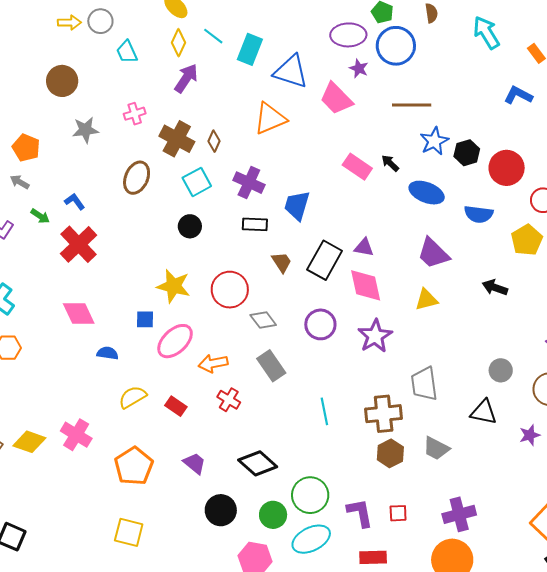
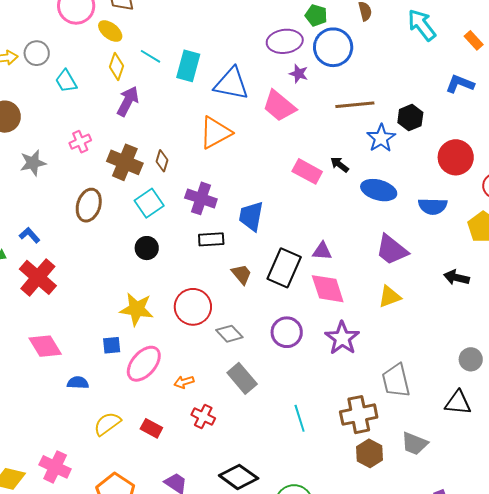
black hexagon: (467, 153) -> (410, 118), moved
orange arrow: (213, 363) -> (184, 382), size x0.7

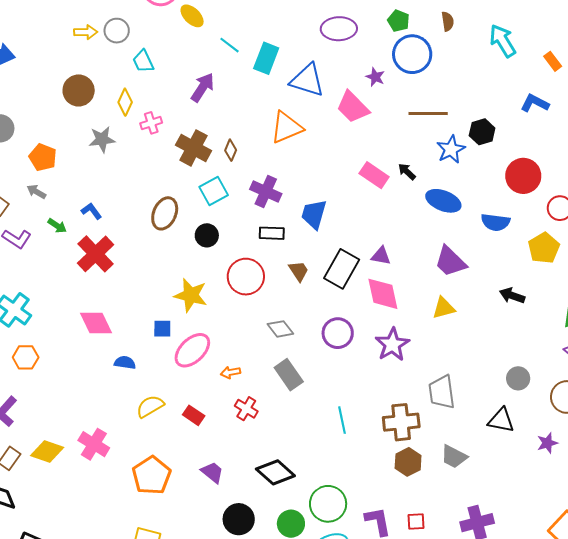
purple ellipse: (285, 41) -> (339, 29), moved
yellow diamond: (117, 66) -> (125, 102), moved
brown ellipse: (89, 205) -> (165, 213), moved
red circle: (193, 307) -> (246, 277), moved

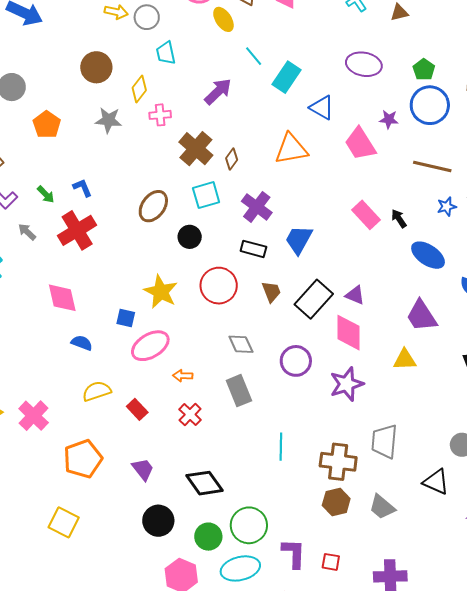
purple star: (375, 77) -> (389, 119), turned -30
blue triangle: (307, 80) -> (322, 108), size x0.7
blue star: (451, 149) -> (447, 207), size x0.7
gray arrow: (36, 192) -> (27, 232), moved

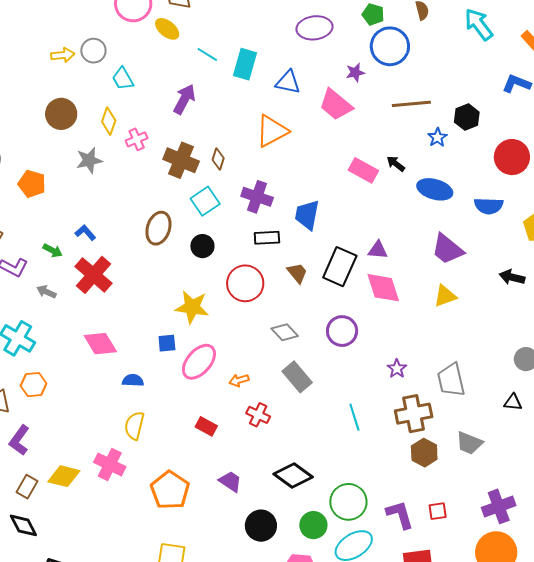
purple star: (347, 384) -> (397, 369), moved, size x0.6
yellow semicircle: (97, 391) -> (134, 426), moved, turned -40
black triangle: (436, 482) -> (513, 402), size x0.7

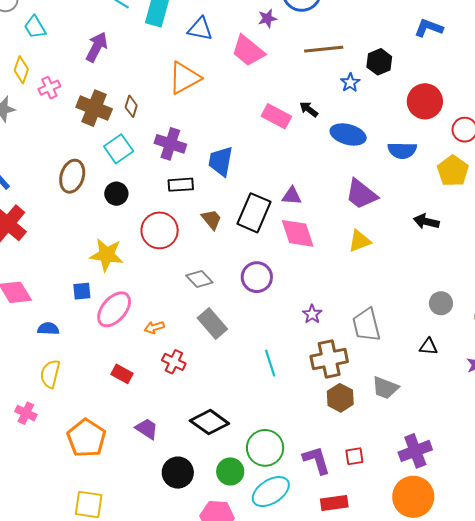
pink cross: (110, 465) -> (26, 413), size x0.7

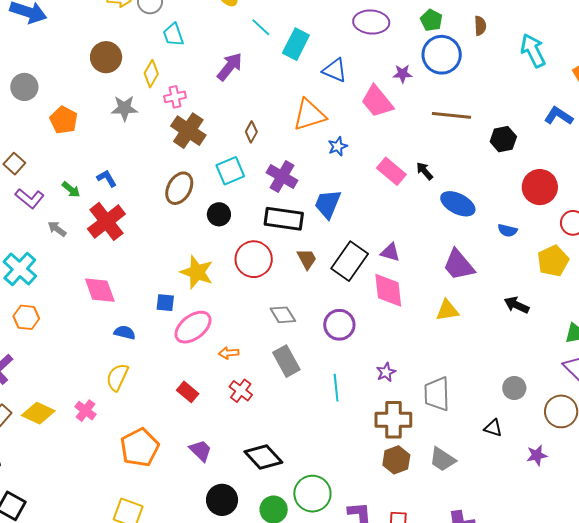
blue star: (350, 83) -> (338, 146), moved
brown cross: (94, 108) -> (188, 131), moved
blue semicircle: (402, 150) -> (508, 230), size x0.7
black rectangle: (181, 185) -> (284, 219), size x1.5
cyan line: (270, 363) -> (336, 388), moved

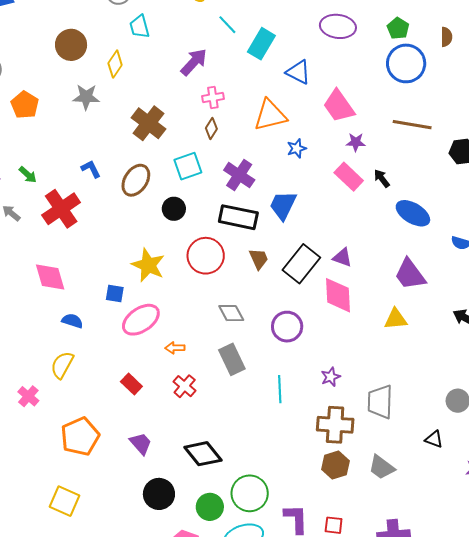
purple star: (403, 74) -> (356, 142), moved
pink cross: (175, 97) -> (213, 98), moved
blue L-shape: (107, 178) -> (91, 169), moved

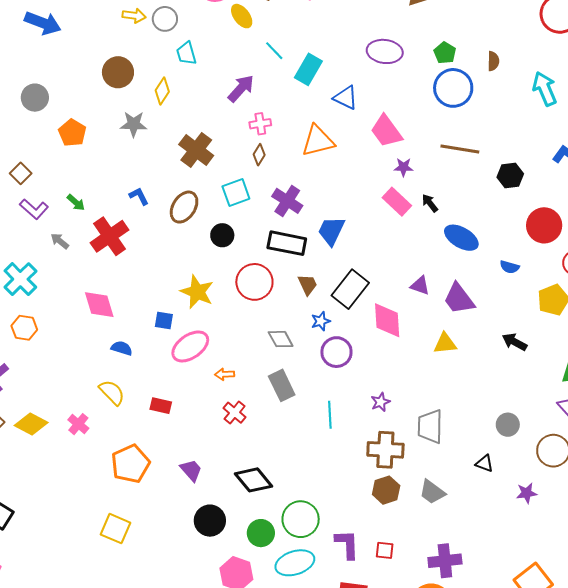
blue star: (297, 148) -> (321, 321), moved
purple triangle: (342, 257) -> (420, 286), moved
yellow semicircle: (62, 365) -> (112, 392), turned 108
red rectangle: (131, 384) -> (161, 406), moved, turned -30

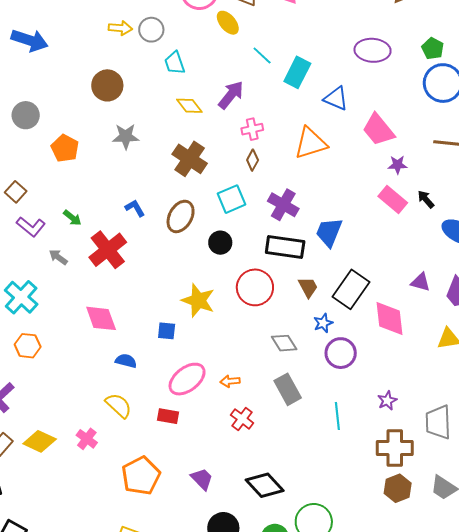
yellow diamond: (162, 91) -> (189, 106), moved, turned -68
pink ellipse: (190, 346) -> (187, 379), moved

